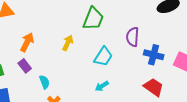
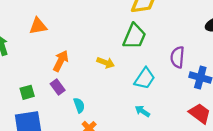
yellow arrow: (68, 43) -> (106, 63), turned 84
cyan arrow: (102, 86) -> (142, 111), turned 64

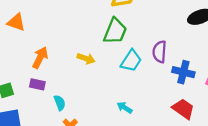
orange triangle: (38, 26) -> (16, 22), turned 30
cyan trapezoid: (145, 78) -> (131, 61), moved
purple rectangle: (58, 87) -> (37, 84), turned -40

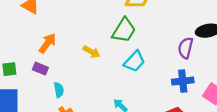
purple semicircle: (160, 52) -> (186, 48), moved
blue cross: (183, 72) -> (183, 81), turned -30

